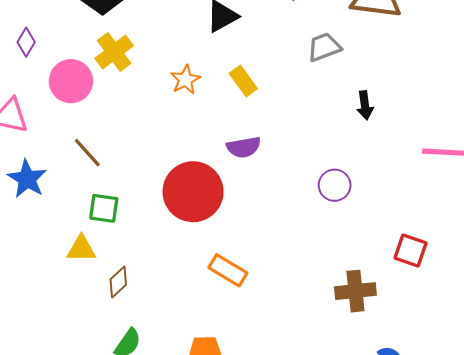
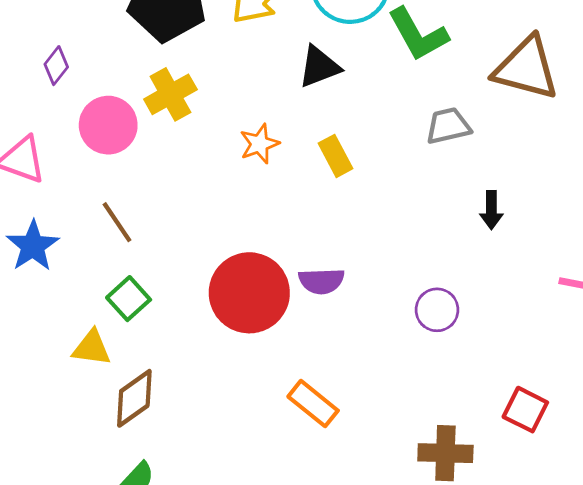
purple semicircle: (244, 147) -> (321, 281), moved
green square: (104, 208) -> (129, 299), turned 32
orange rectangle: (228, 270) -> (313, 404), moved
brown diamond: (118, 282) -> (134, 398), size x1.4

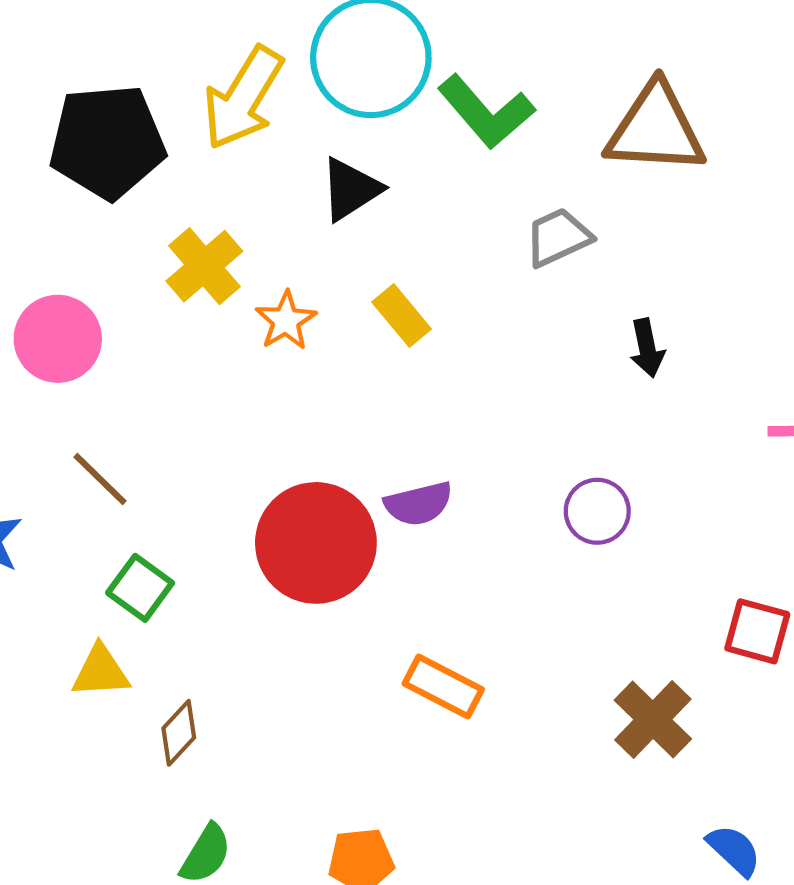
yellow cross: (170, 94) -> (204, 266), moved
brown diamond: (134, 398) -> (179, 733), size x0.7
brown cross: (445, 453) -> (653, 719), turned -36

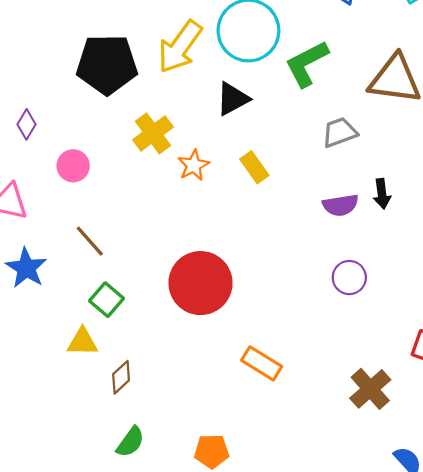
green L-shape: (486, 112) -> (307, 64), turned 99
pink circle: (58, 339) -> (73, 166), size x0.7
purple semicircle: (419, 504) -> (341, 205), moved

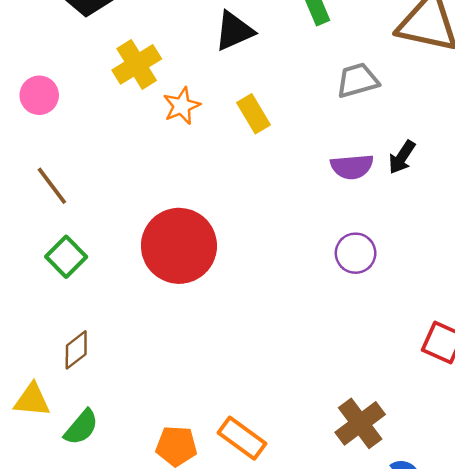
black arrow: (382, 194) -> (402, 157), turned 36
yellow triangle: (83, 342) -> (32, 400), moved
orange rectangle: (262, 363) -> (242, 438), moved
brown cross: (370, 389) -> (360, 423), moved

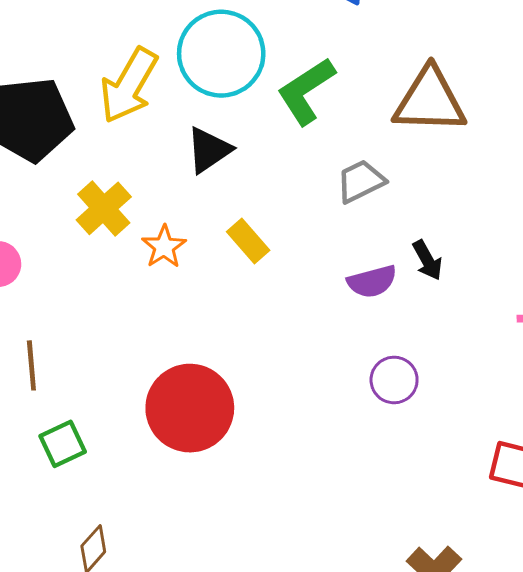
black arrow: (402, 157) -> (427, 260), turned -52
brown line: (52, 186) -> (31, 365), turned 42
green square: (66, 257) -> (63, 444), turned 30

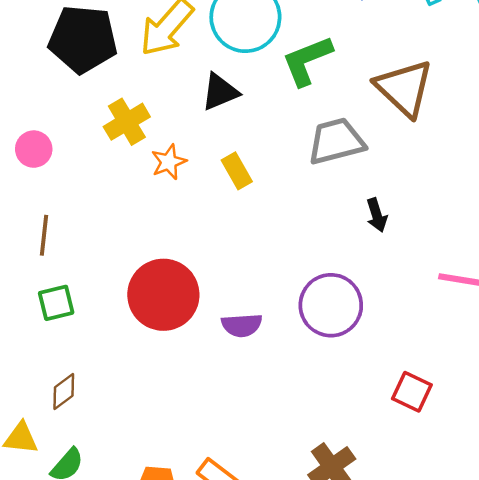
brown triangle: (430, 101) -> (404, 88), turned 30
gray trapezoid: (361, 181) -> (336, 141), size x1.4
purple semicircle: (372, 281) -> (242, 325), moved
purple circle: (394, 380) -> (331, 305), size x1.6

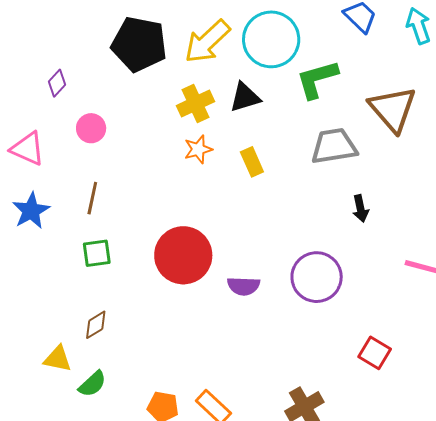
yellow cross: (127, 122) -> (195, 104), moved

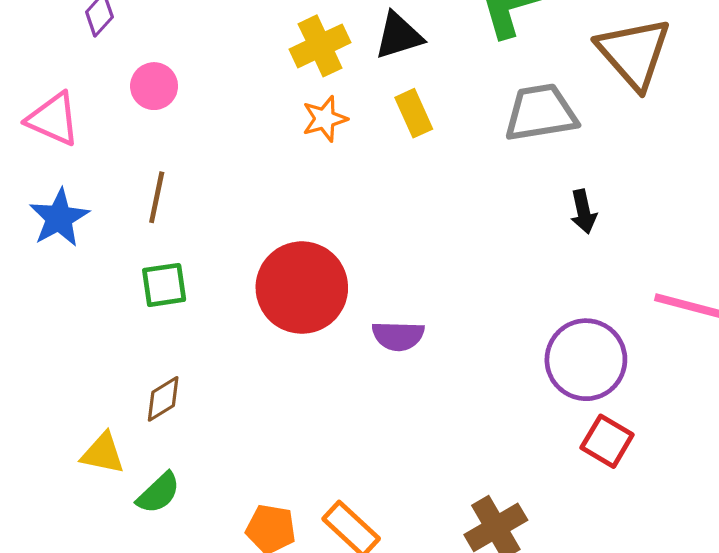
yellow rectangle: (252, 162) -> (414, 113), moved
purple circle: (317, 277) -> (586, 360), moved

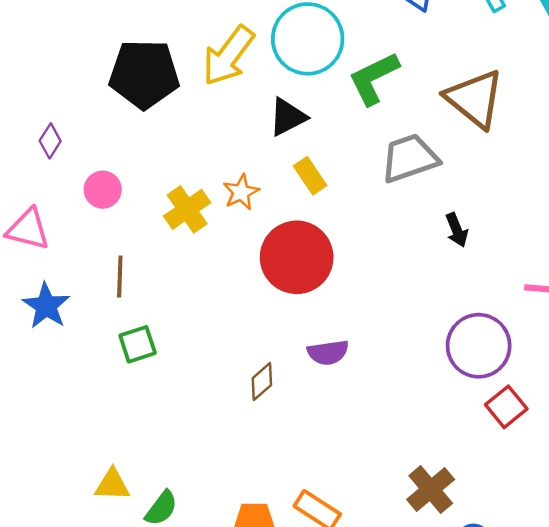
yellow cross: (320, 46) -> (187, 209), moved
red circle: (302, 288) -> (297, 257), moved
brown diamond: (163, 399) -> (262, 382), moved
red square: (607, 441) -> (506, 407), turned 30

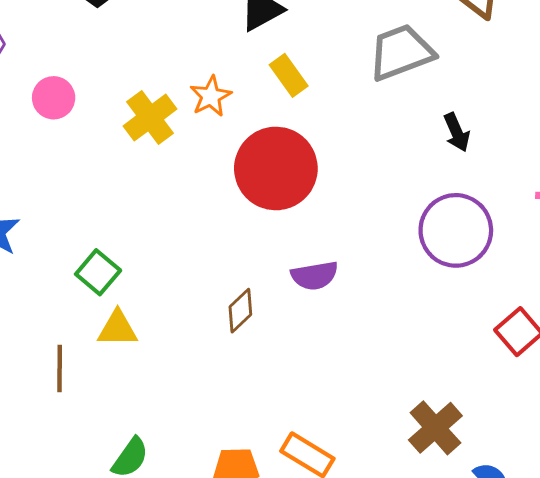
brown line: (120, 276) -> (60, 368), moved
green square: (138, 344) -> (98, 272), turned -30
purple circle: (479, 346) -> (456, 230), moved
yellow triangle: (112, 485) -> (118, 329), moved

